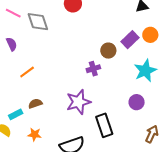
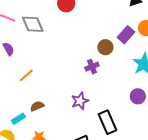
purple star: (78, 102) -> (80, 101), size x0.7

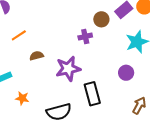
purple star: (80, 101) -> (68, 69), size x1.4
brown semicircle: (37, 106) -> (36, 56), moved

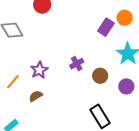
brown circle: (101, 19) -> (100, 76), moved
purple star: (68, 69) -> (39, 70), moved, size x0.7

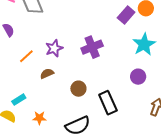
purple cross: (77, 64) -> (92, 47), size x1.5
brown circle: (100, 76) -> (78, 89), moved

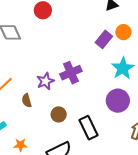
purple star: (54, 48) -> (45, 81), moved
brown semicircle: (47, 74) -> (27, 100), turned -80
purple circle: (138, 77) -> (118, 101), size x1.5

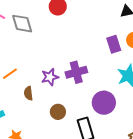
purple rectangle: (104, 39) -> (114, 44), turned -66
purple circle: (118, 101) -> (104, 103), moved

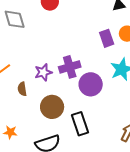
purple circle: (104, 103) -> (91, 84), moved
brown circle: (58, 112) -> (52, 107), size x1.5

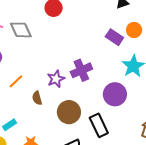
purple rectangle: (107, 38) -> (114, 37), turned -30
purple circle: (91, 84) -> (115, 94), moved

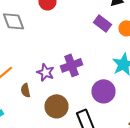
purple rectangle: (114, 37) -> (102, 23), moved
purple star: (56, 79) -> (46, 72), turned -30

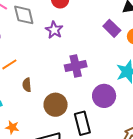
purple star: (46, 72) -> (54, 30), moved

